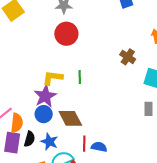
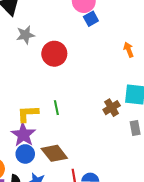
red circle: (66, 34) -> (54, 54), moved
brown cross: (128, 57) -> (112, 108), moved, turned 35

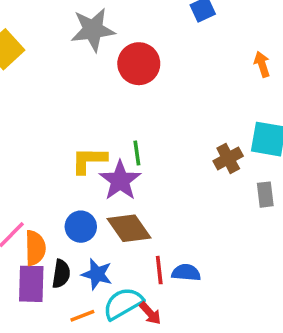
gray star: (25, 35) -> (93, 30), size x1.4
purple star: (23, 135) -> (120, 180), moved

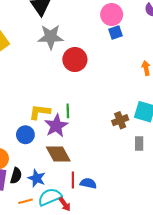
blue circle: (81, 227) -> (25, 135), moved

